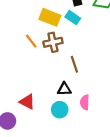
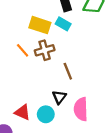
black triangle: (64, 89) -> (59, 97), turned -48
pink semicircle: (85, 102) -> (81, 109), size x1.5
cyan circle: (60, 110) -> (46, 114), moved

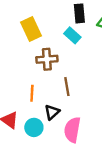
yellow rectangle: (40, 25) -> (31, 29), moved, turned 35
orange line: (23, 50) -> (32, 93), moved, turned 32

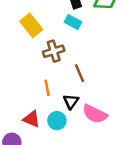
pink semicircle: (72, 130) -> (95, 114), turned -60

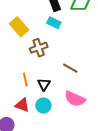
brown line: (80, 73) -> (70, 68), moved, turned -35
orange line: (47, 88) -> (25, 79), moved
black triangle: (71, 101) -> (44, 84), moved

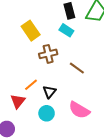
brown line: (70, 68) -> (77, 68), moved
orange line: (25, 79) -> (31, 85), turned 56
red triangle: (22, 105) -> (18, 101), moved, turned 42

